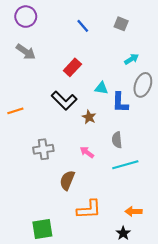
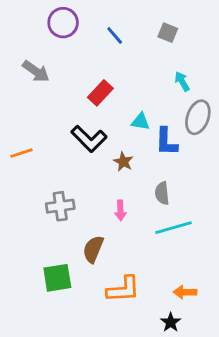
purple circle: (26, 17) -> (63, 23), moved
cyan arrow: (131, 59) -> (182, 81), turned -88
pink arrow: (87, 152) -> (120, 210), turned -128
green square: (42, 229) -> (57, 278), moved

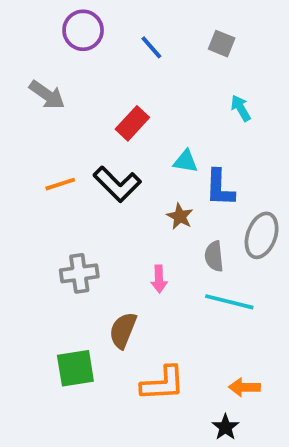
gray ellipse: (198, 117) -> (262, 235), moved
orange line: (22, 153) -> (60, 184), moved
brown star: (123, 162) -> (180, 216), moved
cyan line: (173, 228) -> (229, 302), turned 30

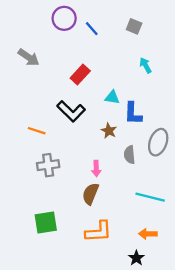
purple circle: (83, 30) -> (64, 18), moved
orange line: (60, 184) -> (37, 131), moved, turned 36
cyan line: (229, 302) -> (150, 197), moved
brown semicircle: (123, 330) -> (91, 194), moved

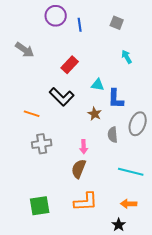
blue line: (92, 29) -> (80, 25), turned 32
green square: (46, 222) -> (40, 206), moved

